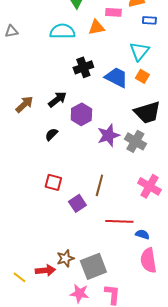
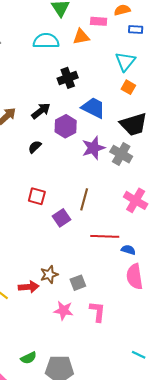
blue trapezoid: (116, 77) -> (93, 108), moved
gray square: (93, 266) -> (78, 283), size x0.6

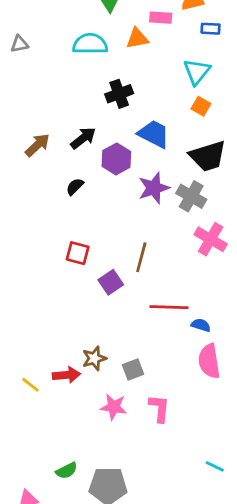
pink cross: (136, 200) -> (211, 239), moved

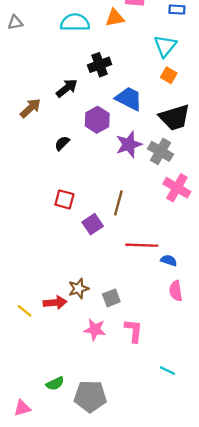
black arrow: (83, 138) -> (67, 88), moved
pink semicircle: (209, 361) -> (176, 291), size x0.7
cyan line: (215, 466) -> (168, 371), moved

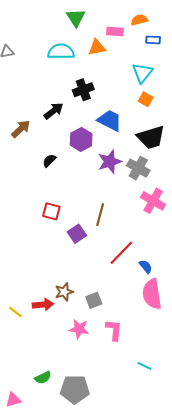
red line: (142, 245) -> (121, 253), turned -48
blue semicircle: (169, 260) -> (146, 266), turned 32
pink semicircle: (176, 291) -> (152, 294), size x1.6

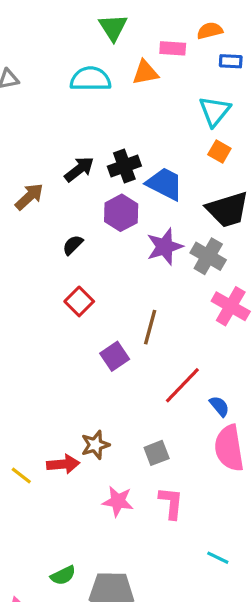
black cross: (83, 90) -> (124, 166), moved
red square: (51, 211) -> (79, 301), moved, turned 30
gray square: (94, 300) -> (157, 453), moved

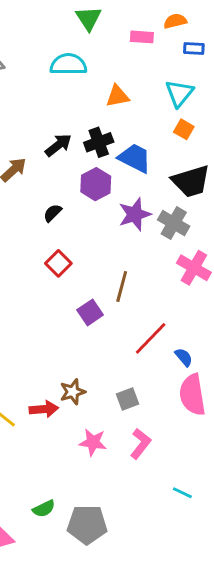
orange triangle: (145, 73) -> (117, 96), moved
pink L-shape: (171, 503) -> (140, 444), turned 32

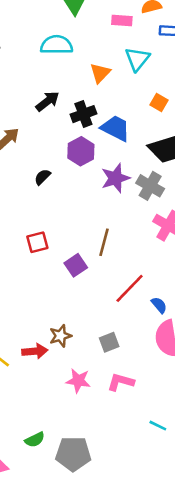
cyan triangle: (179, 93) -> (137, 59), moved
orange triangle: (117, 96) -> (100, 73), turned -35
black arrow: (58, 145) -> (48, 101), moved
red square: (58, 263) -> (37, 242), moved, turned 30
pink L-shape: (140, 444) -> (121, 382), turned -112

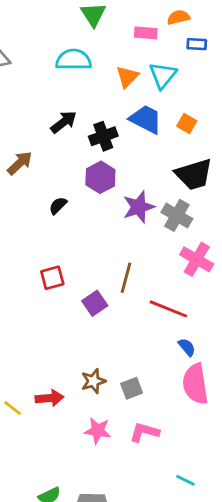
orange triangle: (100, 73) -> (127, 77), moved
blue trapezoid: (115, 128) -> (146, 119), moved
red line: (130, 288) -> (168, 309), moved, turned 68
brown star: (60, 336) -> (93, 381), moved

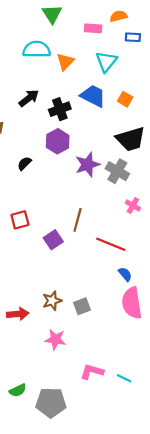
orange triangle: (127, 77) -> (65, 62), moved
pink cross: (197, 259) -> (133, 205), size x0.6
pink L-shape: (144, 432) -> (92, 372), moved

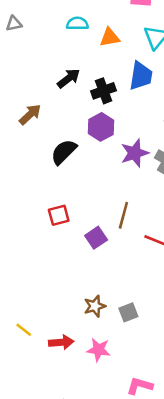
cyan semicircle: (37, 49) -> (77, 24), size x0.7
orange triangle: (65, 62) -> (110, 37), turned 36
blue trapezoid: (93, 96) -> (141, 76), turned 72
black semicircle: (24, 163) -> (64, 152), size x1.6
red arrow: (18, 314) -> (61, 342), moved

